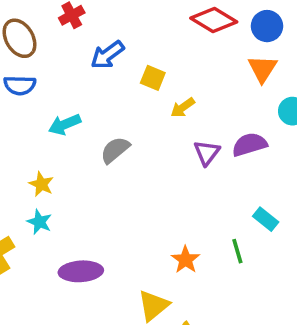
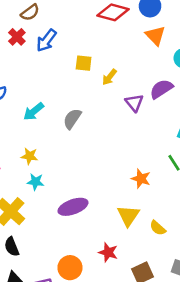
blue arrow: (107, 55) -> (46, 40), moved

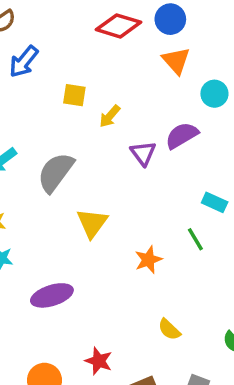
gray semicircle: (72, 119) -> (56, 172), size x1.4
orange star: (141, 179) -> (148, 260), turned 30
yellow triangle: (128, 216) -> (92, 223), moved

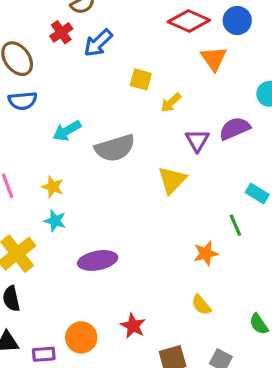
orange triangle: (176, 61) -> (214, 59), moved
gray semicircle: (56, 172) -> (115, 148), turned -150
yellow triangle: (92, 223) -> (172, 180), moved
orange star: (148, 260) -> (206, 253), moved

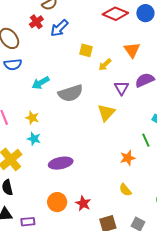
orange triangle: (214, 59) -> (132, 50), moved
orange circle: (81, 337) -> (57, 202), moved

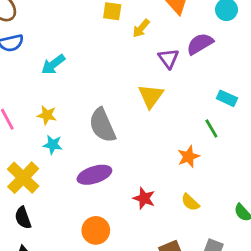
gray semicircle: (70, 93) -> (102, 125), moved, turned 90
red star: (83, 203) -> (144, 198), moved

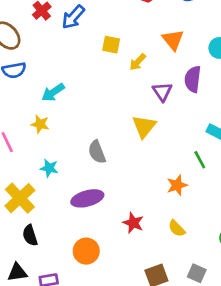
purple semicircle: (200, 44) -> (193, 79), turned -55
yellow star: (47, 115) -> (40, 124), moved
gray semicircle: (102, 125) -> (97, 152), size x0.7
black semicircle: (23, 218) -> (30, 235), moved

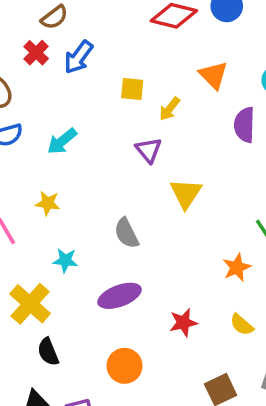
cyan arrow: (53, 92) -> (62, 141), moved
purple triangle: (162, 92) -> (149, 150), moved
red star: (133, 223) -> (183, 323), turned -30

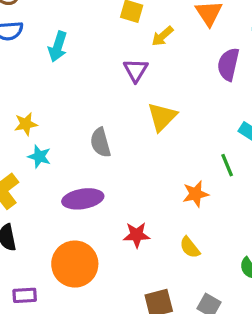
cyan arrow: (62, 141) -> (58, 47), turned -44
yellow star: (48, 203) -> (26, 124), moved, turned -30
orange circle: (125, 366) -> (75, 264), size x1.4

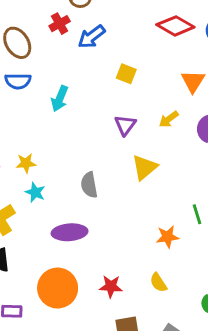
yellow arrow: (162, 36) -> (169, 119), moved
red star: (137, 235) -> (111, 286), moved

